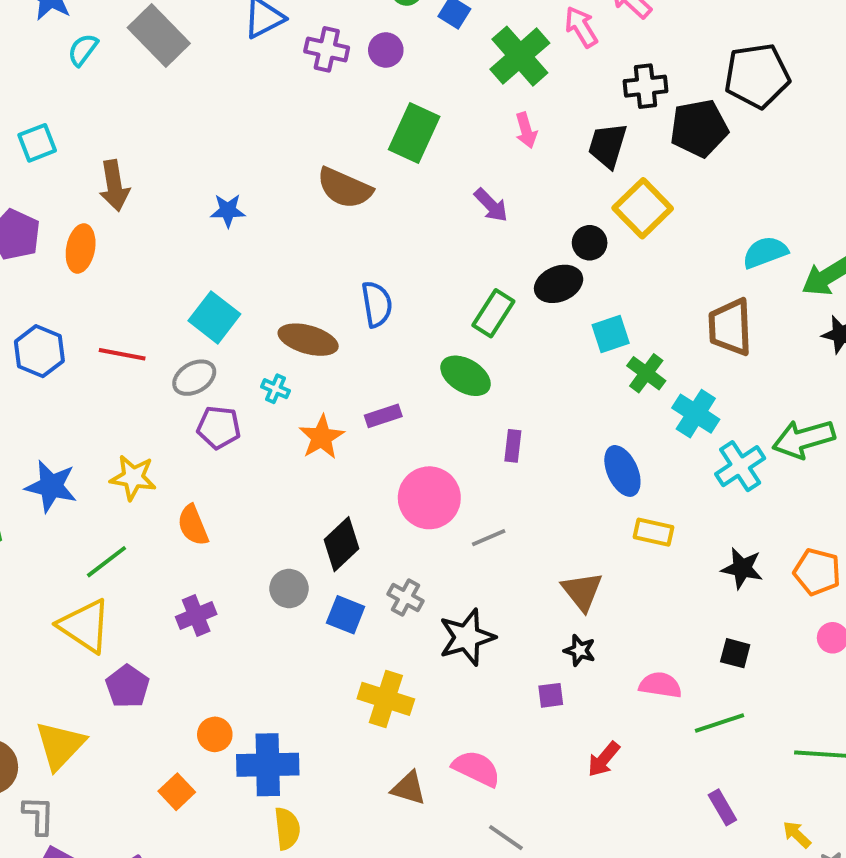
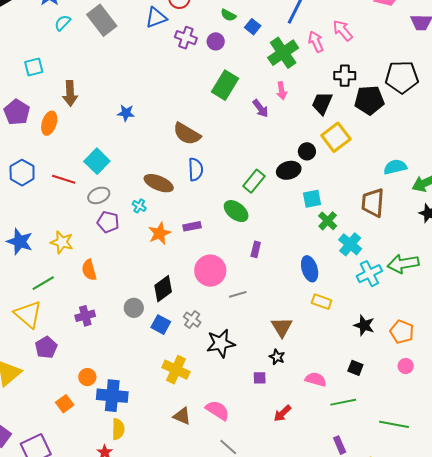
brown semicircle: (345, 188) -> (187, 134), moved
purple arrow: (491, 205) -> (261, 108), moved
cyan square: (214, 317) -> (97, 161), moved

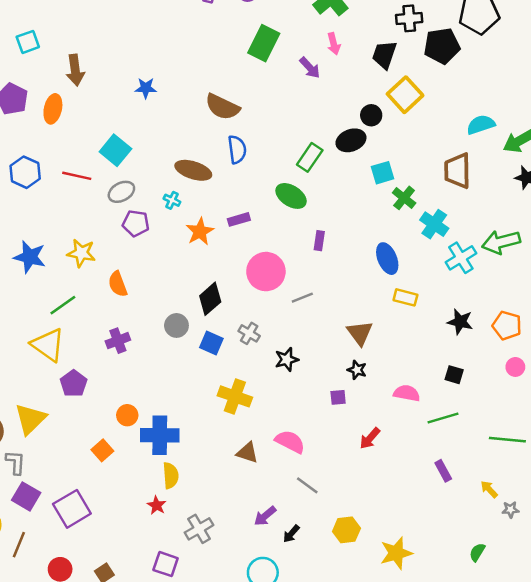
black star: (221, 343) -> (287, 359), size x0.7

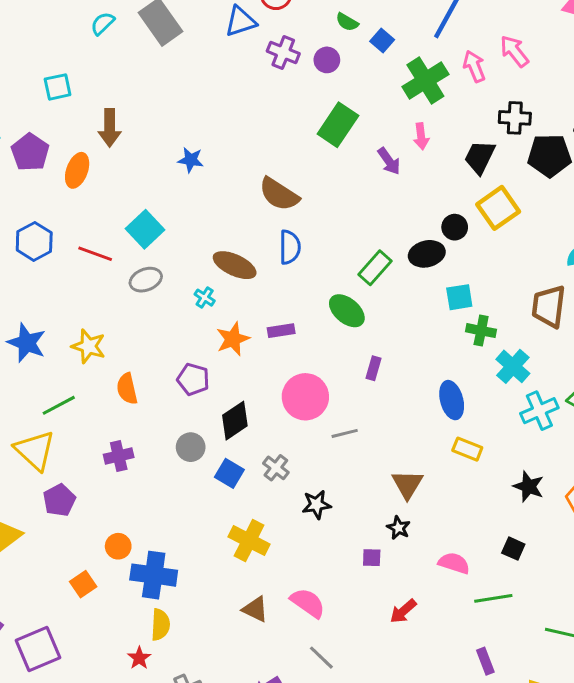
green cross: (404, 198) -> (481, 331), turned -35
purple pentagon: (136, 223) -> (193, 379), moved

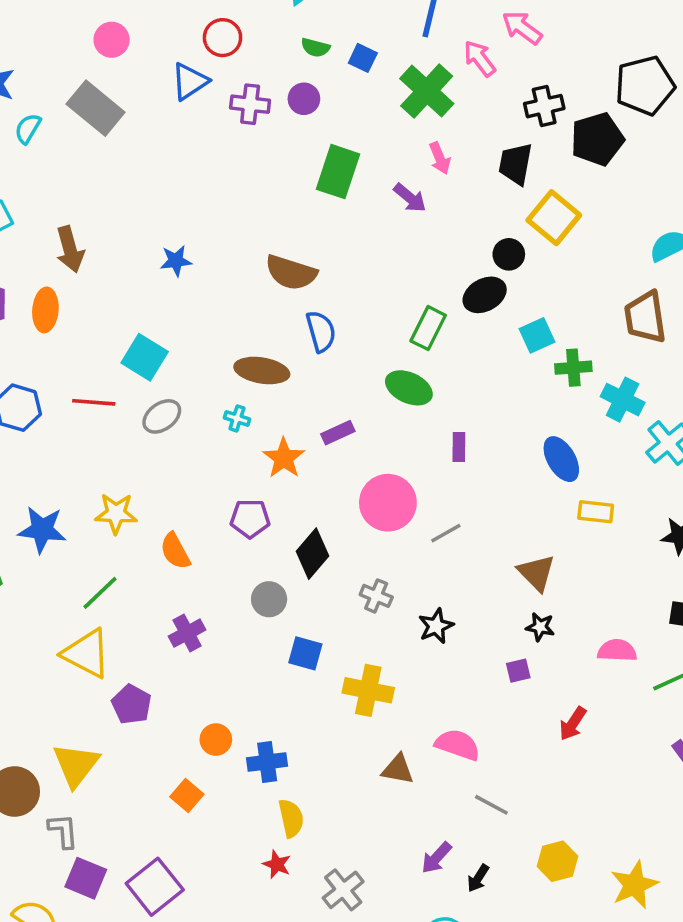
blue square: (229, 473) -> (305, 653), moved
blue cross: (154, 575) -> (267, 762), size x0.7

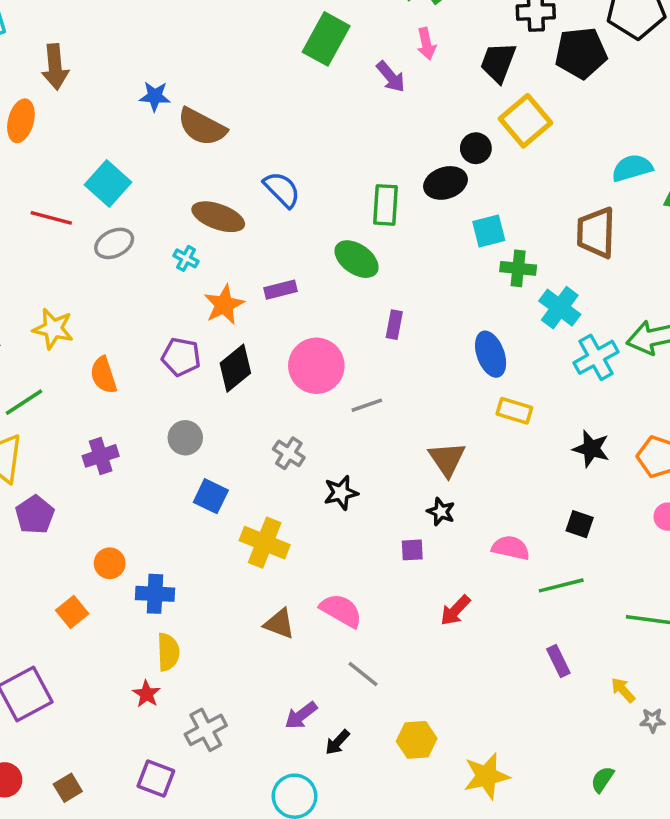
brown semicircle: (291, 273) -> (202, 127), moved
green rectangle: (428, 328) -> (385, 205), turned -33
blue semicircle: (321, 331) -> (282, 189), turned -39
black diamond: (313, 554) -> (235, 368), moved

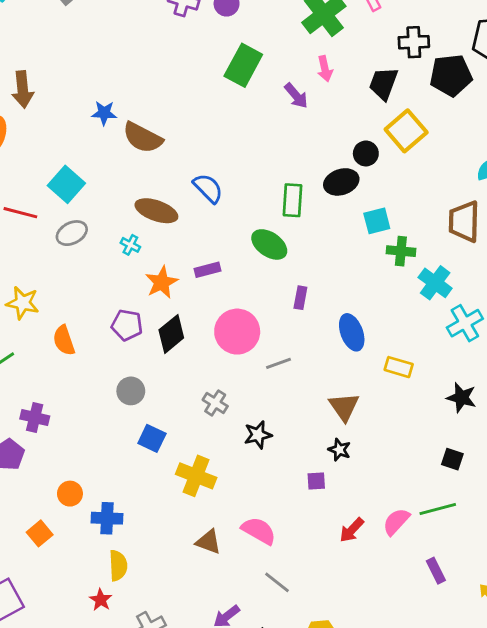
blue ellipse: (491, 354) -> (352, 332), moved
purple cross: (101, 456) -> (35, 417), moved, turned 32
pink semicircle: (511, 548) -> (396, 522), moved, turned -60

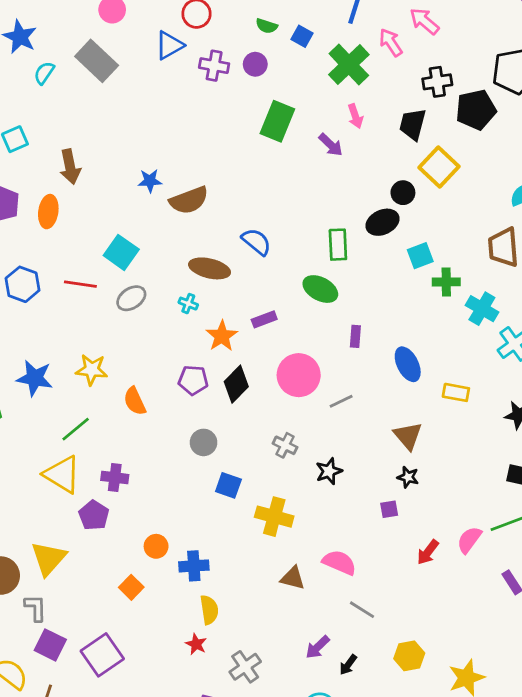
brown semicircle: (143, 138) -> (189, 200), turned -42

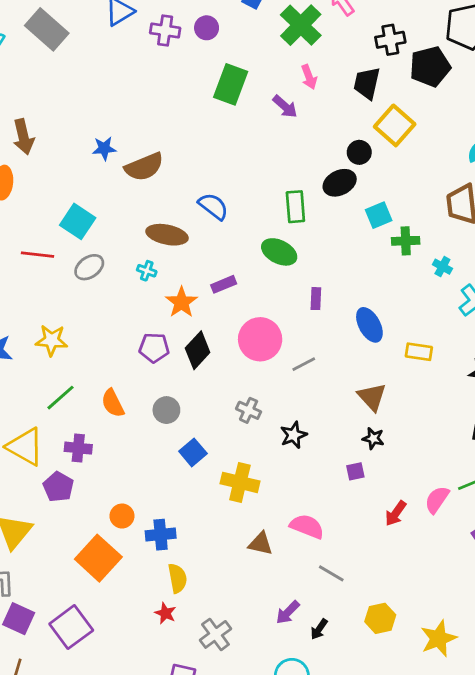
cyan cross: (482, 309) -> (442, 267), size x0.6
orange semicircle: (135, 401) -> (113, 403), moved
green line: (76, 429) -> (60, 398), moved
blue square: (228, 485) -> (193, 452), turned 32
orange square: (131, 587) -> (98, 558), size x1.8

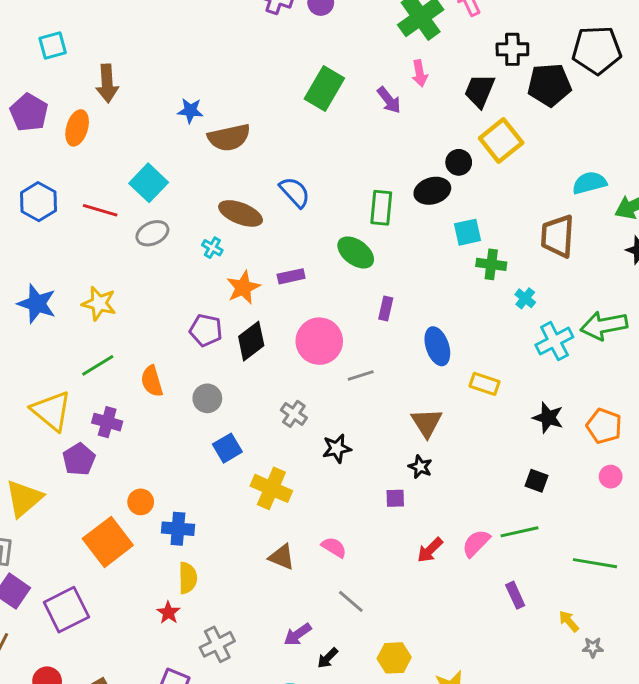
green rectangle: (231, 84) -> (324, 88), moved
pink semicircle: (307, 526) -> (334, 547), size x0.7

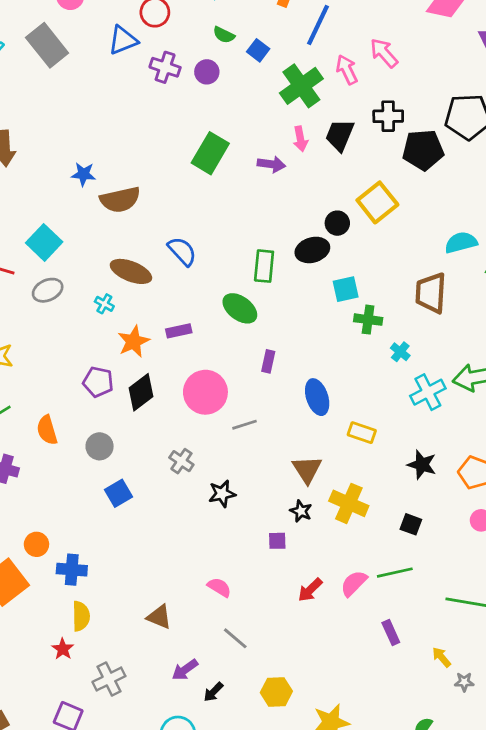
black trapezoid: (480, 91) -> (340, 135), moved
purple arrow: (389, 100) -> (271, 164), turned -44
yellow cross: (271, 488) -> (349, 503), moved
brown triangle: (282, 557) -> (159, 617), moved

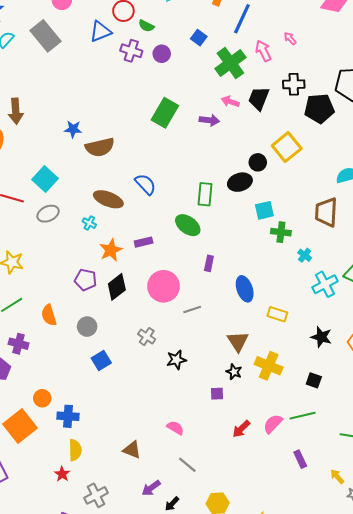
green semicircle: (224, 35) -> (146, 26), moved
pink arrow: (384, 53) -> (290, 38), size x0.6
pink arrow: (300, 139) -> (230, 102), turned 120

